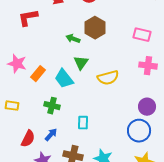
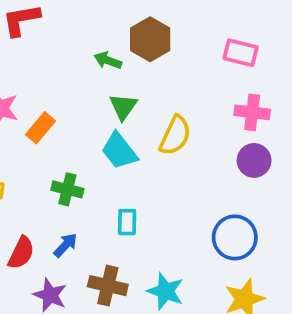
yellow semicircle: (108, 78) -> (175, 135), turned -50
cyan trapezoid: (64, 79) -> (119, 151), moved
purple circle: (147, 107) -> (254, 160), moved

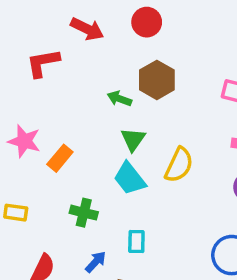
blue arrow: (65, 245) -> (96, 262), moved

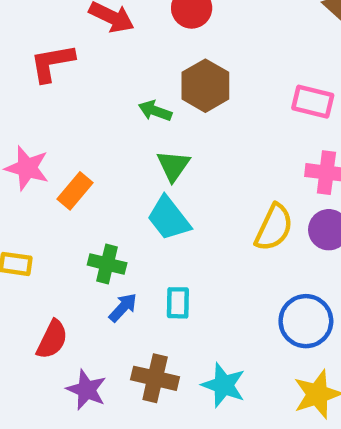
yellow semicircle: (179, 165) -> (274, 227), moved
blue arrow: (96, 262) -> (123, 307), moved

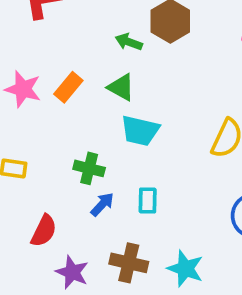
green triangle: (173, 166) -> (121, 87), moved, turned -36
orange rectangle: (75, 191) -> (68, 87), moved
cyan trapezoid: (169, 218) -> (140, 131), turned -39

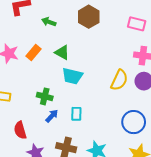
green arrow: (129, 42) -> (49, 22), moved
red semicircle: (44, 231) -> (20, 130), turned 138

